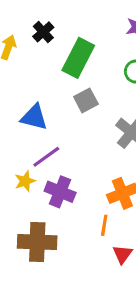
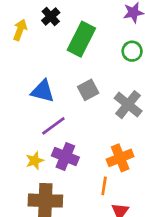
gray square: (86, 100) -> (88, 90), moved
yellow star: (25, 181) -> (35, 161), moved

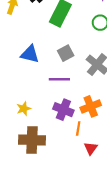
purple line: (53, 126) -> (59, 79), moved, turned 36
purple cross: (65, 157) -> (63, 110), moved

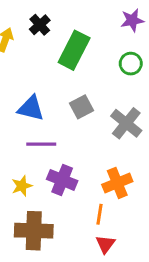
purple line: (59, 79) -> (41, 144), moved
purple cross: (63, 110) -> (62, 180), moved
red triangle: (91, 148) -> (105, 244), moved

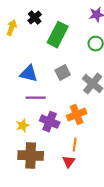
orange cross: (117, 183) -> (77, 115), moved
red triangle: (105, 244) -> (69, 162), moved

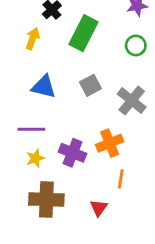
yellow arrow: (12, 28) -> (33, 39), moved
purple line: (36, 98) -> (31, 129), moved
orange line: (75, 145) -> (121, 179), moved

